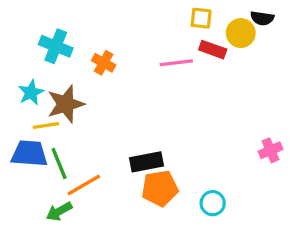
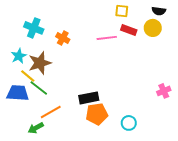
yellow circle: (241, 33) -> (153, 28), moved
yellow line: (46, 126) -> (28, 76), turned 49
green line: (59, 164) -> (39, 88), moved, turned -30

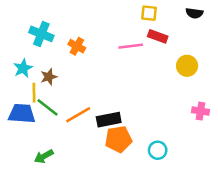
yellow circle: (153, 28) -> (187, 66), moved
brown star: (40, 63) -> (49, 77), size x0.6
yellow line: (28, 76) -> (34, 93), turned 49
pink cross: (164, 91) -> (200, 111), turned 32
orange line: (51, 112) -> (78, 115), moved

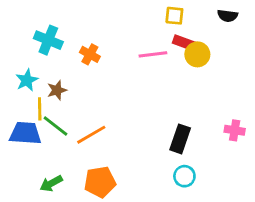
yellow circle: (187, 66) -> (197, 54), moved
black rectangle: (109, 120) -> (180, 139), moved, turned -60
orange pentagon: (118, 139) -> (100, 182), moved

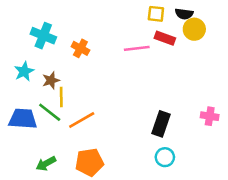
black semicircle: (227, 16) -> (184, 14), moved
yellow circle: (197, 54) -> (194, 29), moved
yellow line: (40, 109) -> (61, 97), moved

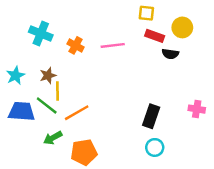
black semicircle: (184, 14) -> (170, 54), moved
pink line: (137, 48) -> (113, 45), moved
cyan star: (24, 71) -> (16, 75), moved
green arrow: (46, 164) -> (53, 138), moved

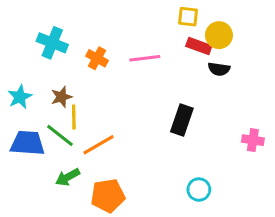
yellow circle: (182, 27) -> (219, 35), moved
black rectangle: (151, 116) -> (182, 120), moved

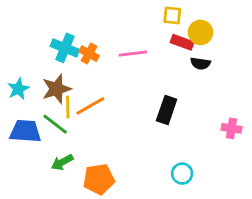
cyan cross: (52, 43) -> (65, 48), moved
brown star: (61, 97) -> (56, 89), size x1.5
orange line: (99, 145) -> (90, 106), moved

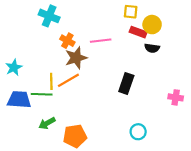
cyan cross: (65, 48) -> (49, 16), moved
brown star: (56, 89) -> (76, 58), moved
green line: (55, 124) -> (42, 94), turned -36

